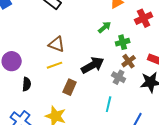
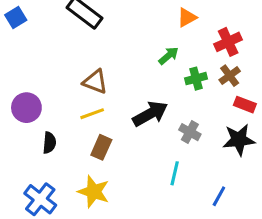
brown cross: (129, 61) -> (230, 76), moved
brown rectangle: (70, 87) -> (101, 147), moved

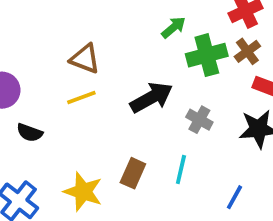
green cross: (196, 79) -> (207, 55), size x1.5
black semicircle: (49, 143) -> (30, 133), turned 105
brown rectangle: (101, 147) -> (133, 173), moved

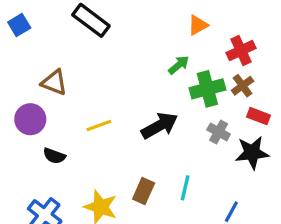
brown triangle: (85, 59) -> (54, 82), moved
gray cross: (199, 120) -> (219, 132), moved

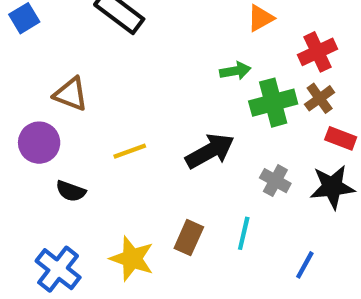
green arrow: (179, 65) -> (235, 71), turned 30
gray cross: (219, 132) -> (275, 181), moved

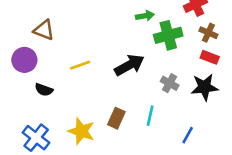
brown cross: (320, 98) -> (208, 33), moved, turned -30

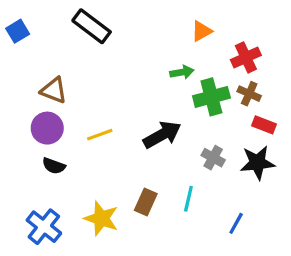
brown cross: (208, 33) -> (249, 94), moved
purple circle: (24, 60) -> (47, 128), moved

